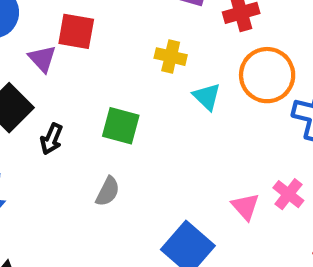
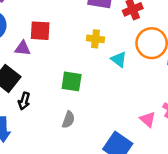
purple triangle: (42, 59) -> (23, 48), turned -35
black arrow: (51, 139) -> (24, 101), moved

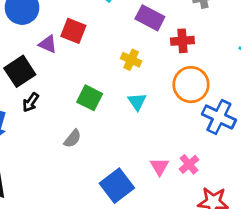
cyan triangle: (119, 59) -> (137, 102), moved

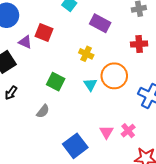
red cross: (182, 41) -> (139, 44), moved
orange circle: (191, 85) -> (114, 76), moved
black arrow: (31, 102) -> (11, 93), moved

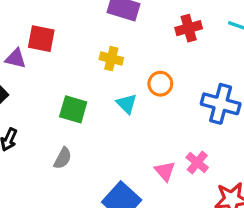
orange circle: (114, 76) -> (160, 84), size x0.6

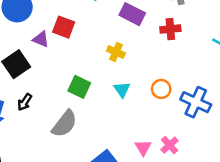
red cross: (189, 28) -> (170, 29), moved
orange circle: (160, 84) -> (161, 89), moved
gray semicircle: (63, 158) -> (64, 124), size x1.6

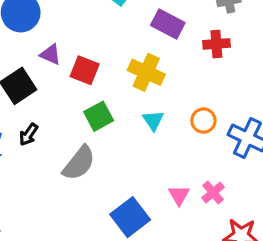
red square: (64, 27) -> (85, 70), moved
yellow cross: (116, 52) -> (146, 72), size x1.5
green square: (79, 87) -> (99, 116), turned 35

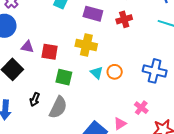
green square: (99, 116) -> (64, 77), turned -36
orange circle: (203, 121) -> (115, 72), moved
black arrow: (28, 134) -> (35, 99), moved
pink triangle: (179, 195) -> (120, 124), moved, turned 40

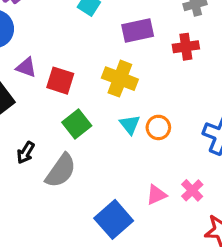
purple rectangle: (93, 14) -> (138, 31), turned -36
green square: (64, 77) -> (77, 124), turned 30
pink triangle: (120, 124) -> (156, 195), moved

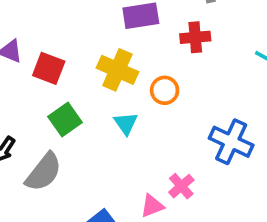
orange circle: (158, 127) -> (165, 90), moved
pink cross: (192, 190) -> (181, 186), moved

